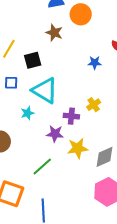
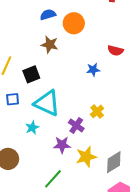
purple cross: (71, 116) -> (76, 125), turned 35

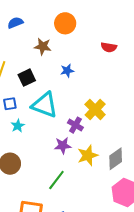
blue semicircle: (48, 15) -> (15, 23), moved
blue star: (93, 70) -> (67, 71), moved
yellow cross: (97, 111) -> (95, 109), size x1.5
cyan star: (32, 128) -> (18, 126), moved

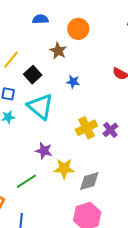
orange circle: (65, 23) -> (78, 29), moved
black square: (27, 78) -> (33, 75), turned -36
purple cross: (75, 125) -> (110, 130), moved

